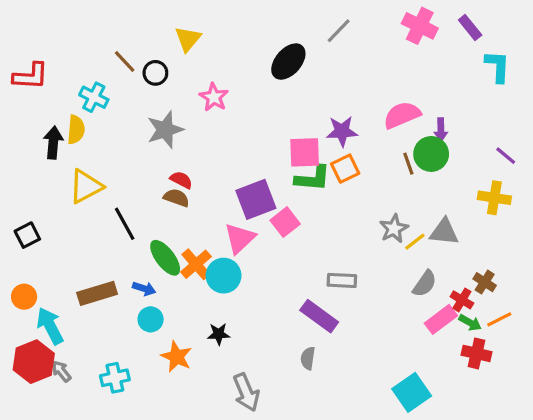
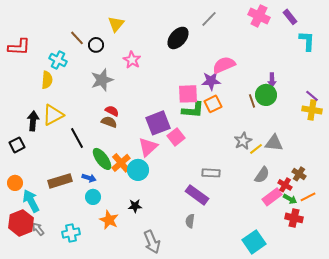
pink semicircle: (402, 115) -> (224, 65), moved
black arrow: (53, 143) -> (33, 121), moved
yellow cross: (494, 198) -> (312, 110), moved

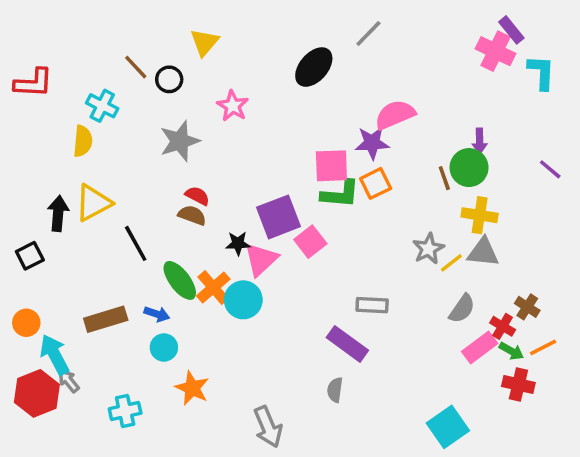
pink cross: (259, 16) -> (495, 51), moved
yellow cross: (312, 110) -> (480, 215), moved
black star: (135, 206) -> (238, 243), moved
gray arrow: (38, 229) -> (69, 381), moved

